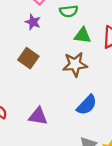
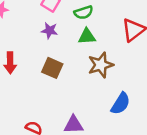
green triangle: (83, 35) -> (87, 36), moved

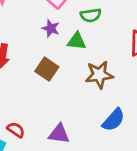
green triangle: (87, 36) -> (77, 41), moved

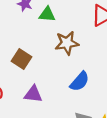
brown square: (47, 69) -> (21, 59), moved

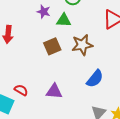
brown square: (21, 59) -> (52, 46), moved, turned 36

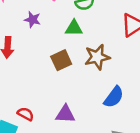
purple star: (44, 12) -> (32, 20), moved

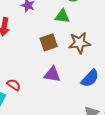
purple triangle: (65, 114) -> (52, 74), moved

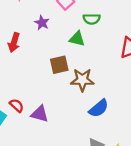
brown star: (79, 43) -> (82, 80), moved
purple triangle: (52, 74) -> (40, 114), moved

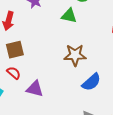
brown square: (59, 65) -> (15, 50), moved
red semicircle: (17, 105) -> (14, 73), moved

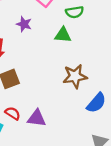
red semicircle: (14, 73) -> (13, 113), moved

